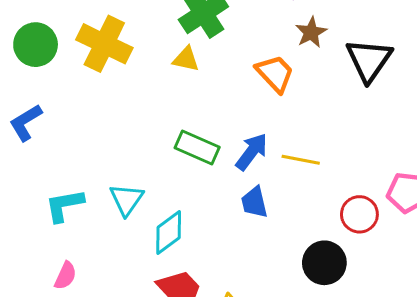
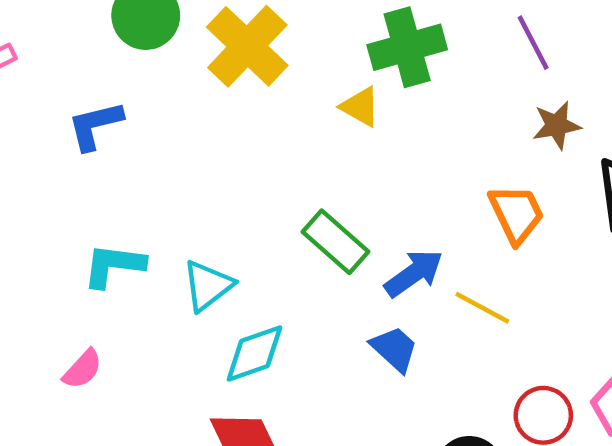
orange trapezoid: (275, 73) -> (516, 214), moved
blue trapezoid: (254, 202) -> (394, 349), turned 128

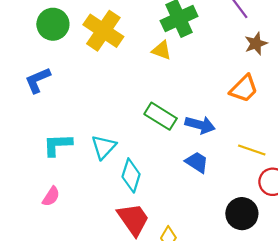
orange trapezoid: (516, 214) -> (244, 89), turned 80
blue arrow: (414, 273) -> (200, 125), turned 60
yellow line: (482, 308) -> (252, 150), moved
cyan diamond: (254, 354) -> (131, 175), turned -44

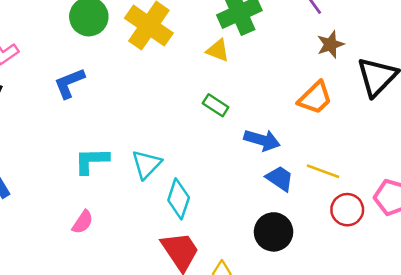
green rectangle: (161, 116) -> (216, 105), moved, size x0.7
blue trapezoid: (197, 162) -> (280, 178), moved
black circle: (242, 214) -> (274, 232), moved

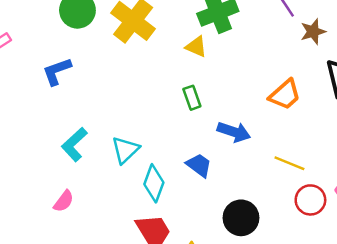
brown star: (330, 44) -> (313, 32), moved
green rectangle: (216, 105) -> (192, 98), turned 35
cyan L-shape: (92, 161) -> (74, 144), turned -44
blue trapezoid: (280, 178) -> (199, 165), moved

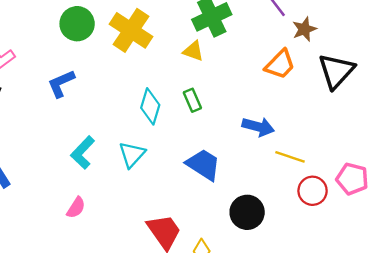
orange trapezoid: (285, 95) -> (280, 64), moved
blue arrow: (234, 132) -> (258, 127), moved
blue trapezoid: (199, 165) -> (203, 165), size x1.4
cyan diamond: (154, 183) -> (150, 106), moved

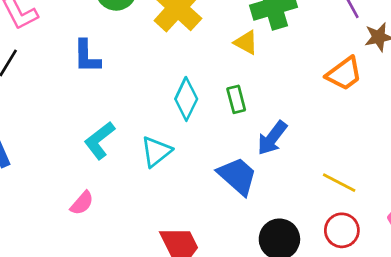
blue L-shape: (61, 84) -> (87, 57), turned -76
blue arrow: (258, 127) -> (272, 138), moved, turned 104
red circle: (313, 191) -> (342, 230), moved

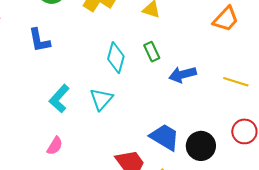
blue arrow: (272, 138) -> (183, 75), turned 48
blue trapezoid: (237, 176) -> (165, 137), moved
yellow line: (339, 183) -> (236, 82), moved

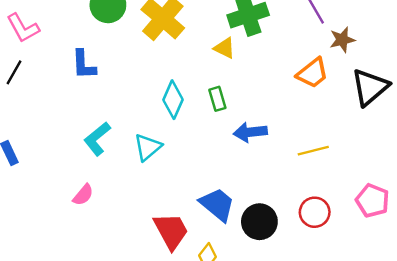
yellow line: (236, 82) -> (313, 151), turned -40

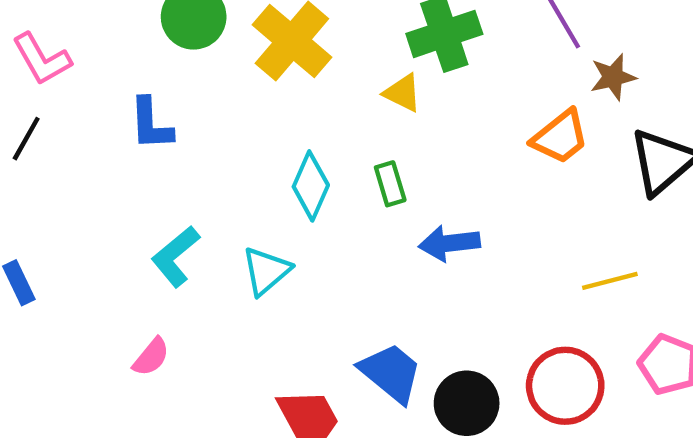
yellow line: (313, 151) -> (610, 281), moved
red circle: (315, 212) -> (565, 386), size x1.4

